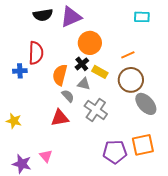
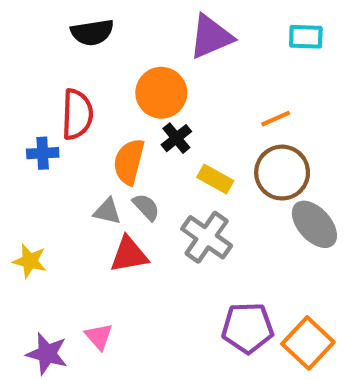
purple triangle: (71, 17) -> (211, 37), moved
orange circle: (90, 43) -> (161, 93), moved
yellow rectangle: (100, 72) -> (215, 179), moved
gray triangle: (84, 84) -> (107, 211), moved
orange square: (143, 145) -> (308, 343), moved, turned -35

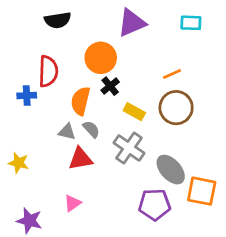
gray ellipse: (314, 224) -> (171, 170), moved
pink triangle: (99, 336) -> (72, 203), moved, turned 36
orange square: (308, 343) -> (202, 191), moved, turned -32

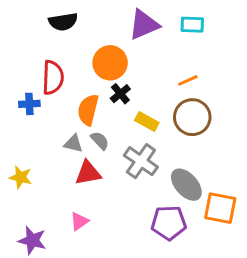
cyan rectangle: (191, 23) -> (192, 25), moved

